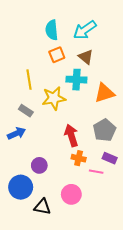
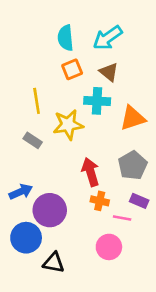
blue arrow: (17, 133) -> (21, 192), moved
purple circle: (39, 165) -> (50, 210), size x1.6
pink circle: (71, 194) -> (109, 247), moved

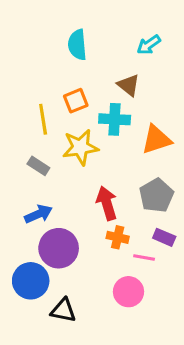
cyan arrow: (108, 38) -> (149, 45), moved, size x0.7
orange square: (72, 69) -> (76, 101), moved
blue arrow: (21, 192) -> (38, 214), moved

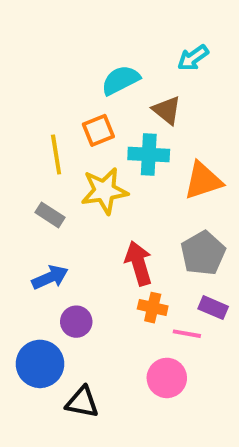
cyan semicircle: (77, 45) -> (121, 80), moved, turned 68
purple circle: (59, 248) -> (76, 322), size x0.6

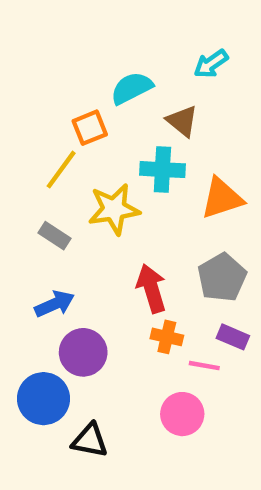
orange square: (98, 130) -> (90, 128), moved
yellow line: (56, 155) -> (61, 170), turned 45
purple circle: (76, 322) -> (83, 352), size x1.4

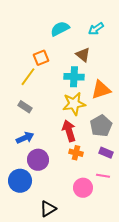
cyan semicircle: (132, 88) -> (60, 29), moved
yellow star: (114, 209) -> (74, 104), moved
pink line: (204, 366) -> (103, 176), moved
black triangle: (90, 440) -> (48, 209), moved, turned -42

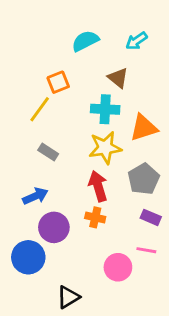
gray rectangle: (25, 107) -> (48, 152), moved
orange cross: (76, 153) -> (95, 217), moved

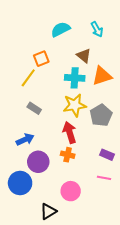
cyan arrow: (136, 41) -> (97, 29), turned -84
orange triangle: (144, 128) -> (102, 76), moved
gray pentagon: (144, 179) -> (101, 115), moved
pink circle: (118, 267) -> (71, 191), moved

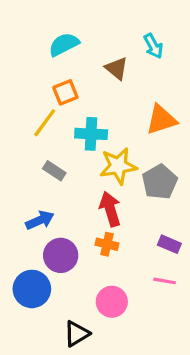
cyan semicircle: (61, 29) -> (64, 44), moved
brown triangle: (84, 56) -> (117, 68), moved
cyan cross: (75, 78) -> (91, 134), moved

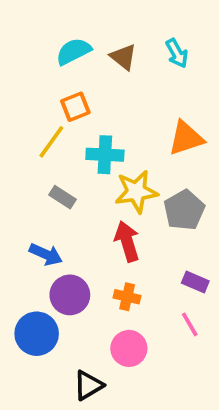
brown triangle: (117, 68) -> (123, 57), moved
blue arrow: (40, 220) -> (46, 254), turned 48
orange cross: (107, 244) -> (127, 297), moved
pink line: (165, 281) -> (190, 324), turned 50

